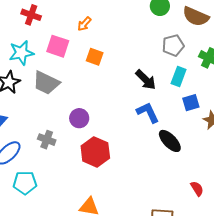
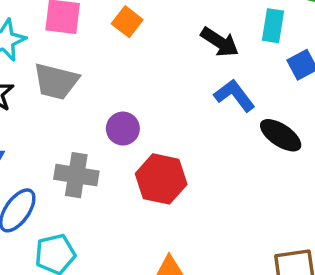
orange square: (95, 57) -> (127, 22), turned 30
gray cross: (47, 140) -> (76, 175), size x1.4

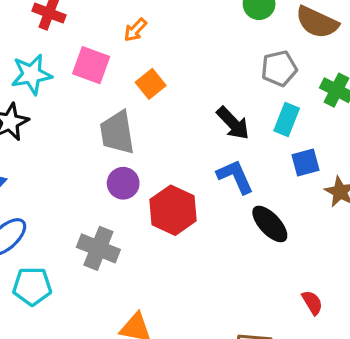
gray trapezoid: (56, 81) -> (117, 133), moved, turned 54
gray cross: (76, 175) -> (98, 248), moved
red hexagon: (161, 179) -> (173, 210), moved

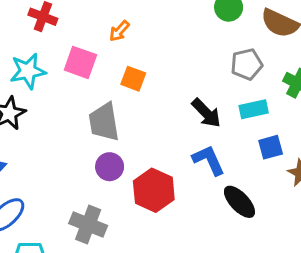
orange square: (151, 84) -> (133, 79), turned -30
cyan rectangle: (287, 119) -> (254, 109), turned 56

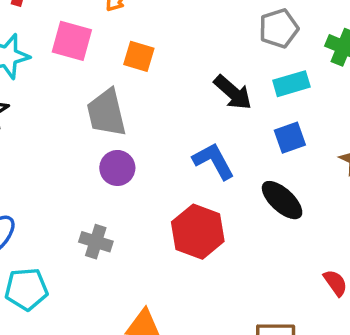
blue square: (271, 147) -> (290, 138), moved
blue L-shape: (209, 160) -> (214, 161), moved
red hexagon: (154, 190) -> (198, 232), moved
gray cross: (88, 224) -> (96, 242), size x0.7

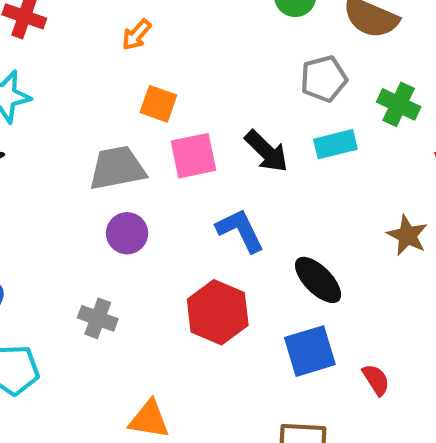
pink square: (72, 41) -> (193, 156), moved, turned -30
gray trapezoid: (106, 113) -> (117, 168), turned 90
blue square: (290, 138) -> (310, 351), moved, size x1.4

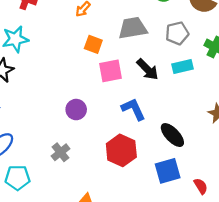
gray trapezoid: (117, 168) -> (133, 28), moved
gray cross: (98, 318) -> (61, 152), turned 30

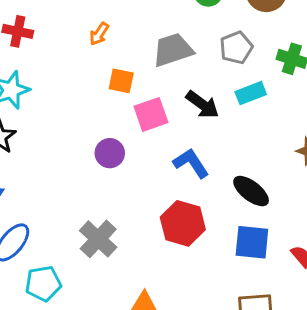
purple circle: (76, 110) -> (110, 153), moved
gray cross: (61, 152) -> (98, 239), size x1.4
blue square: (168, 171) -> (252, 242), turned 30

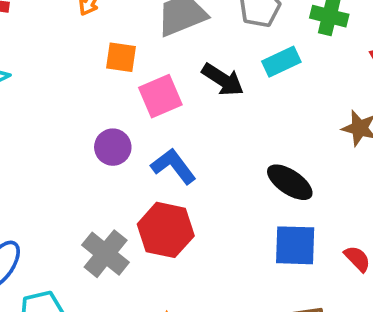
blue L-shape: (191, 163) -> (173, 166), moved
red hexagon: (183, 223) -> (166, 230), moved

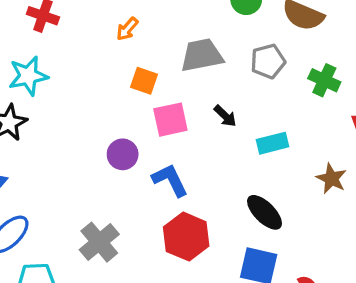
cyan rectangle: (281, 62) -> (272, 143), moved
black arrow: (223, 80) -> (225, 116), size x0.7
red hexagon: (166, 230) -> (186, 237), moved

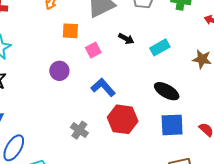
pink square: (170, 120) -> (93, 50), size x0.7
purple circle: (123, 154) -> (59, 71), moved
gray cross: (99, 242) -> (79, 130), moved, size x0.7

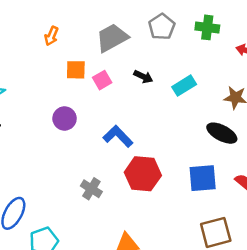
pink square: (93, 50) -> (102, 80), moved
black ellipse: (167, 91) -> (222, 133), moved

